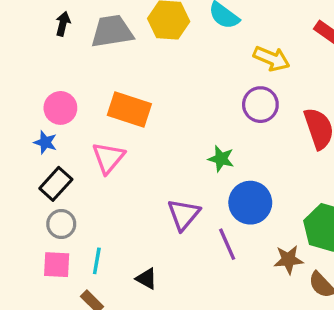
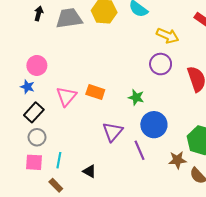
orange rectangle: (129, 110) -> (95, 92), moved, size x0.7

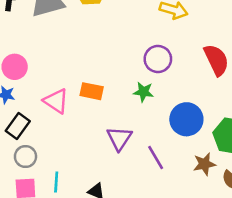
purple circle: (161, 64) -> (158, 59), moved
pink triangle: (66, 96) -> (56, 101), turned -30
blue circle: (154, 125) -> (186, 119), moved

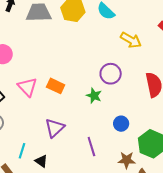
blue circle: (186, 119) -> (121, 124), size x0.6
purple triangle: (119, 138) -> (55, 128), moved
cyan line: (56, 182) -> (22, 151), moved

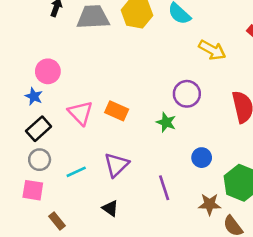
cyan line: (22, 151) -> (76, 172), moved, turned 49
black triangle: (41, 161) -> (110, 208), moved

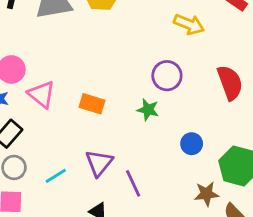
pink triangle: (80, 113) -> (42, 94), moved
purple line: (164, 188) -> (133, 183), moved

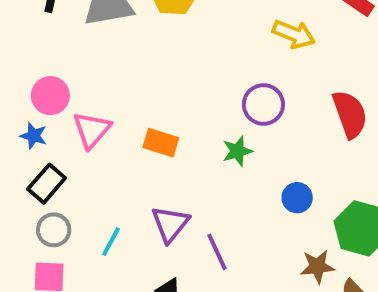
pink triangle: (42, 94) -> (92, 130), turned 32
green star: (148, 110) -> (237, 151), turned -30
cyan line: (56, 176) -> (111, 242), turned -30

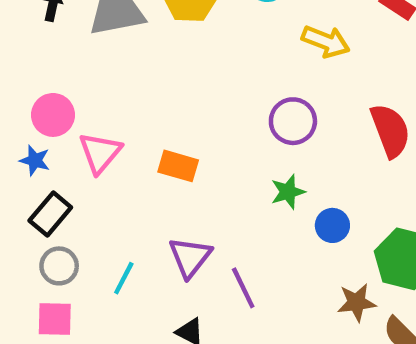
green star: (237, 151) -> (288, 192), moved

